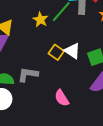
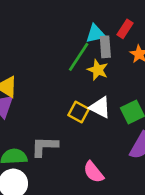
yellow star: (40, 20) -> (98, 70), moved

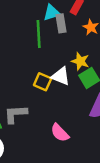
green line: (79, 57) -> (39, 34), turned -32
yellow star: (98, 70) -> (80, 61), moved

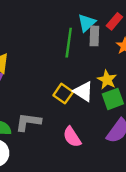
cyan triangle: (52, 13) -> (87, 23), turned -36
pink semicircle: (60, 133) -> (72, 137), moved

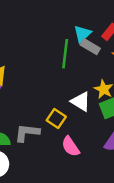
gray rectangle: (94, 36) -> (90, 47), turned -60
yellow square: (63, 94) -> (56, 118), moved

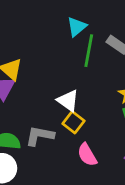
cyan triangle: (82, 34) -> (77, 27), moved
white triangle: (81, 101) -> (68, 101), moved

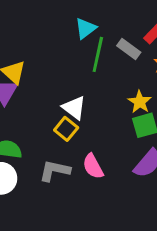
yellow square: (73, 122) -> (66, 129), moved
gray L-shape: (40, 136) -> (55, 171), moved

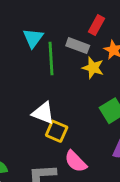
yellow star: (140, 102) -> (93, 68), moved
yellow square: (66, 129) -> (57, 131), moved

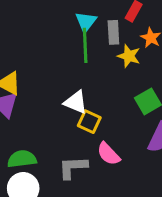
cyan triangle: (33, 38) -> (86, 22), moved
gray rectangle: (78, 46) -> (113, 32), turned 65

